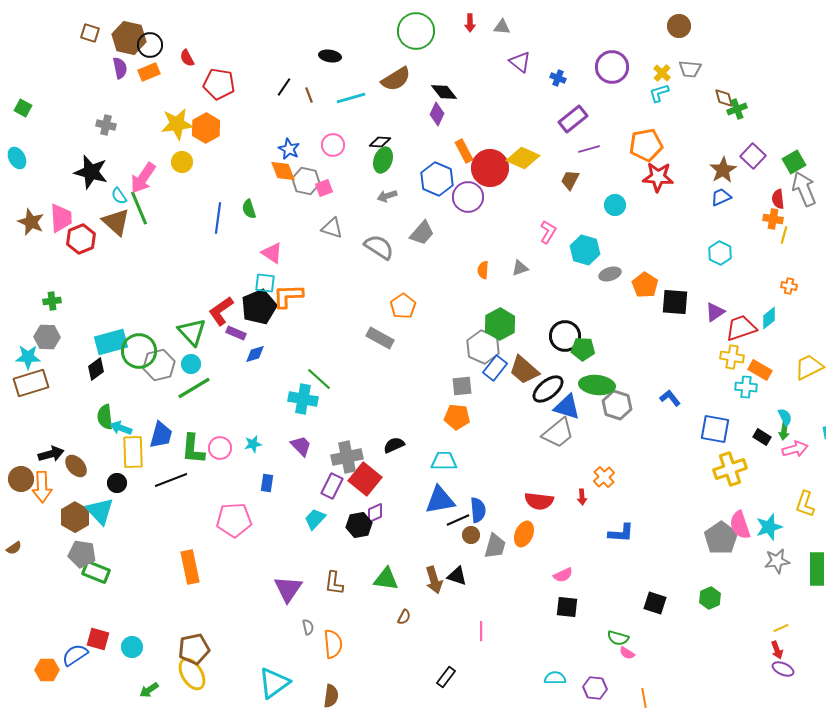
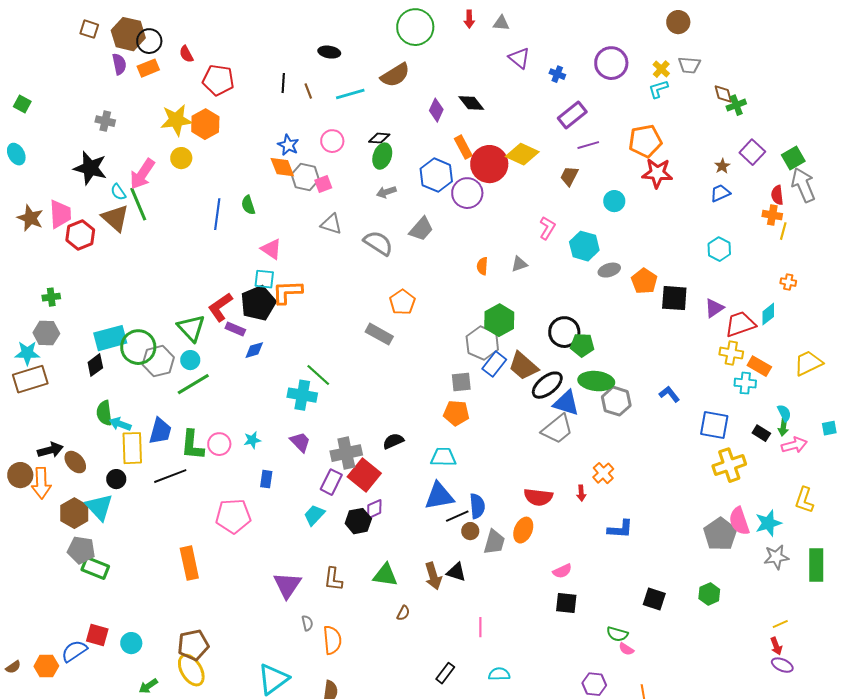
black line: (284, 87) -> (283, 83), turned -30
black diamond: (444, 92) -> (471, 103), moved
brown star: (723, 170) -> (722, 166), size x0.6
brown semicircle: (14, 548) -> (13, 667), moved
cyan semicircle: (555, 678) -> (499, 674), moved

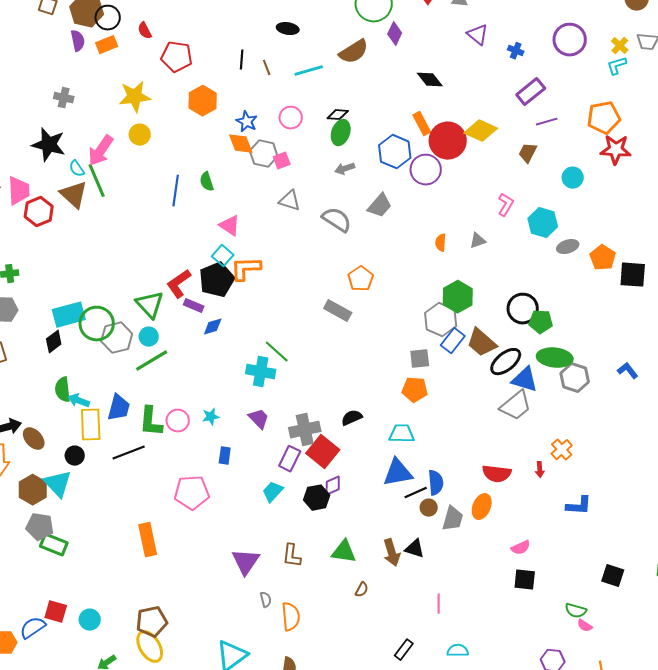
purple diamond: (436, 110) -> (395, 34), moved
orange hexagon: (205, 124) -> (203, 101), moved
cyan square: (264, 279) -> (223, 256), turned 35

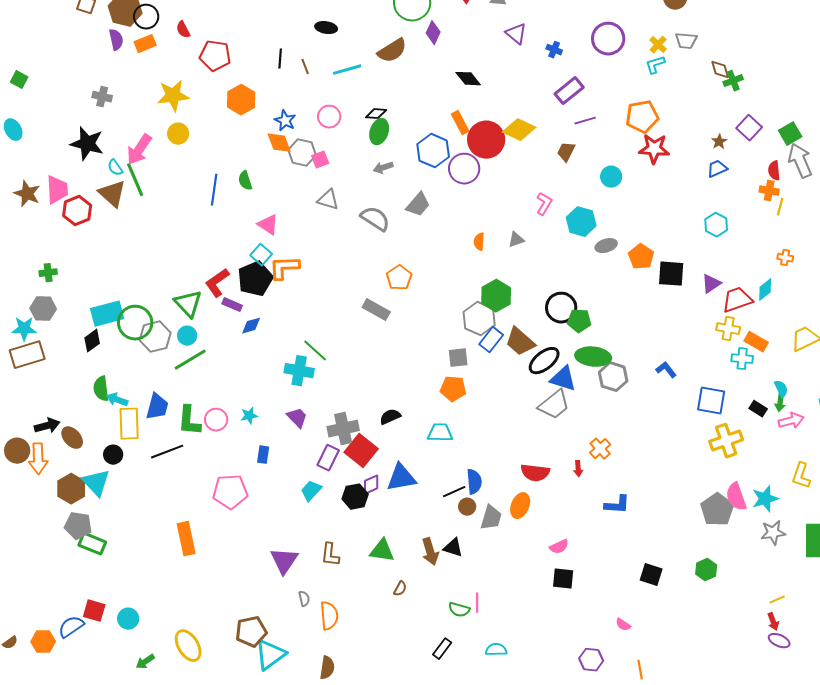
blue triangle: (398, 473) -> (401, 478), moved
green semicircle: (576, 611) -> (459, 610), moved
brown pentagon: (152, 622) -> (251, 632), moved

